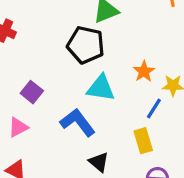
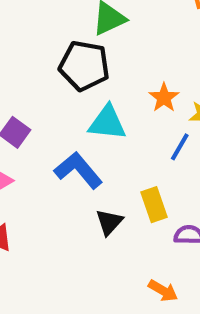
yellow rectangle: (143, 141) -> (154, 205), moved
black triangle: (99, 162) -> (109, 222), turned 35

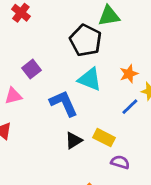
yellow rectangle: (154, 205) -> (104, 138), turned -60

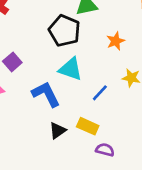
orange star: (129, 74) -> (116, 41), moved
blue line: (130, 107) -> (100, 93), moved

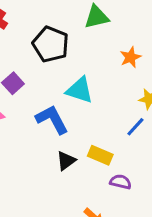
black pentagon: (64, 31) -> (51, 44), moved
blue line: (100, 93) -> (135, 127), moved

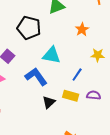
blue line: (135, 127) -> (77, 75), moved
purple semicircle: (121, 182) -> (94, 95), moved

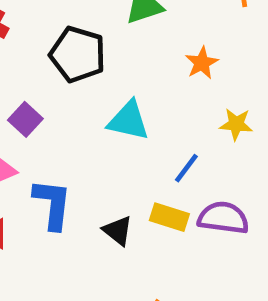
blue L-shape: (36, 77) -> (52, 204), moved, turned 40
purple semicircle: (94, 95) -> (223, 218), size x1.5
black triangle: (49, 102) -> (118, 231), turned -40

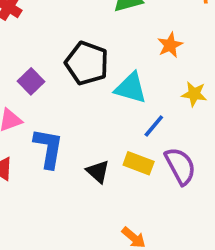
black pentagon: (78, 54) -> (87, 63), moved
cyan triangle: (128, 121) -> (131, 88), moved
purple semicircle: (223, 218) -> (180, 166), turned 51

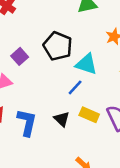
blue line: (154, 126) -> (75, 87), moved
blue L-shape: (48, 148) -> (27, 122), moved

